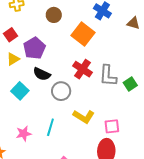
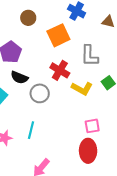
orange square: (83, 34) -> (58, 35), turned 30
gray L-shape: (108, 76) -> (90, 56), moved
yellow L-shape: (84, 116) -> (82, 88), moved

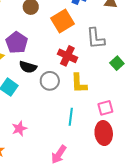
yellow L-shape: (82, 88) -> (79, 83), moved, turned 65
cyan line: (31, 130) -> (71, 117), moved

